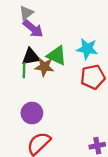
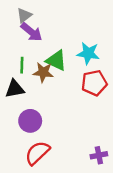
black triangle: (31, 57) -> (15, 89), moved
green line: (24, 70) -> (22, 65), moved

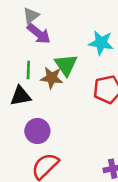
cyan star: (88, 53) -> (101, 43), moved
green triangle: (56, 60) -> (66, 65), turned 30

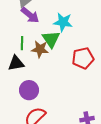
cyan star: (101, 43) -> (63, 22), moved

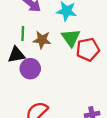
green triangle: (51, 39) -> (71, 38), moved
purple circle: (29, 90) -> (30, 69), moved

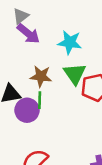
green line: (23, 33) -> (40, 100), moved

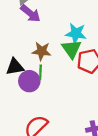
cyan star: (70, 42) -> (76, 33), moved

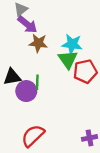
brown star: (42, 51) -> (38, 43), moved

